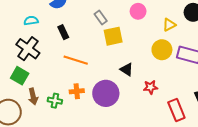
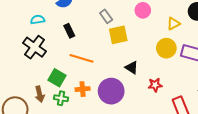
green square: (20, 76) -> (57, 78), moved

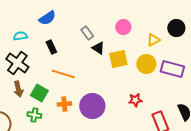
yellow square: (118, 35) -> (118, 59), moved
black triangle: (132, 68) -> (98, 48), moved
brown arrow: (40, 94) -> (18, 89), moved
green cross: (61, 98) -> (34, 115), moved

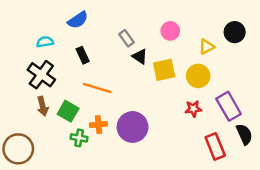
purple rectangle: (172, 69) -> (229, 106), moved, turned 45
red star: (135, 100) -> (193, 109), moved
green cross: (34, 115) -> (79, 138), moved

